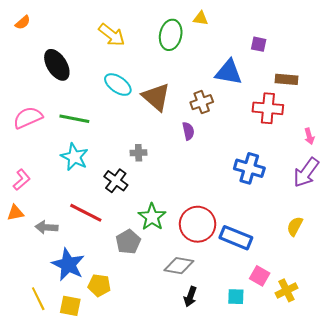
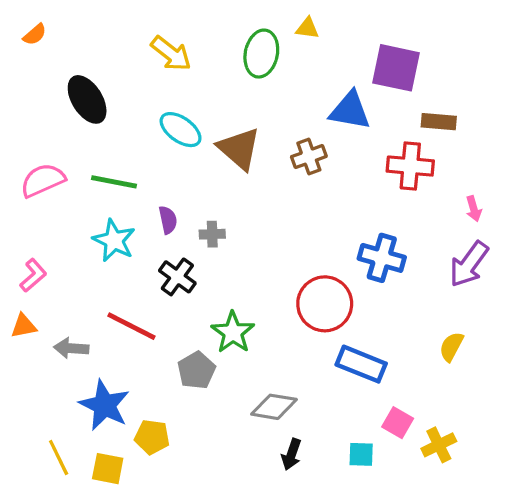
purple square: (259, 44) -> (396, 68), size x2.0
purple semicircle: (188, 131) -> (168, 220), moved
red circle: (198, 224) -> (325, 304), moved

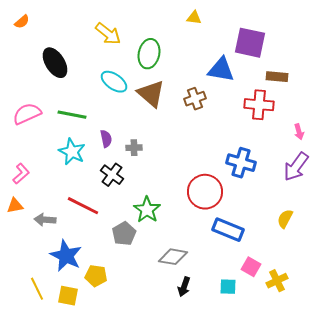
green ellipse: (261, 54) -> (149, 54), moved

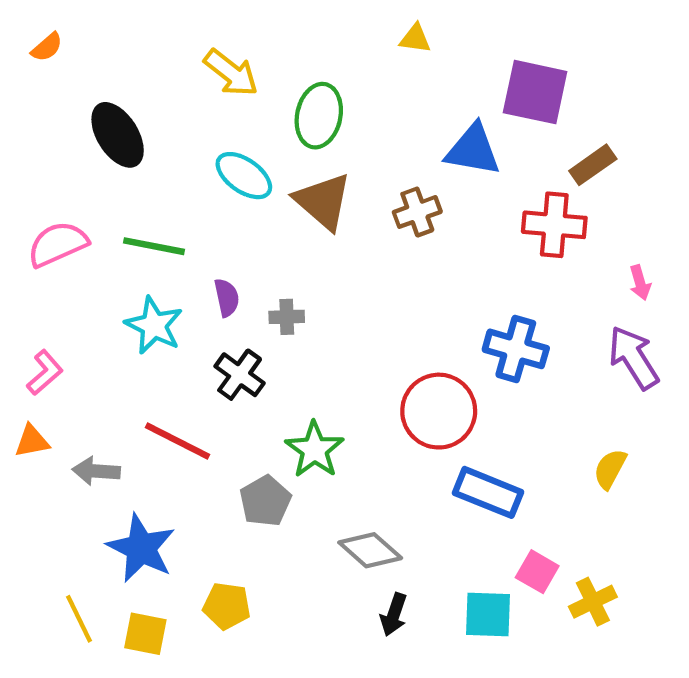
brown rectangle: (277, 77) -> (593, 165), turned -40
purple arrow: (296, 167) -> (634, 358), turned 112
gray diamond: (173, 257) -> (370, 550), turned 32
yellow pentagon: (96, 276) -> (227, 606), moved
cyan square: (228, 287) -> (488, 614), size x1.4

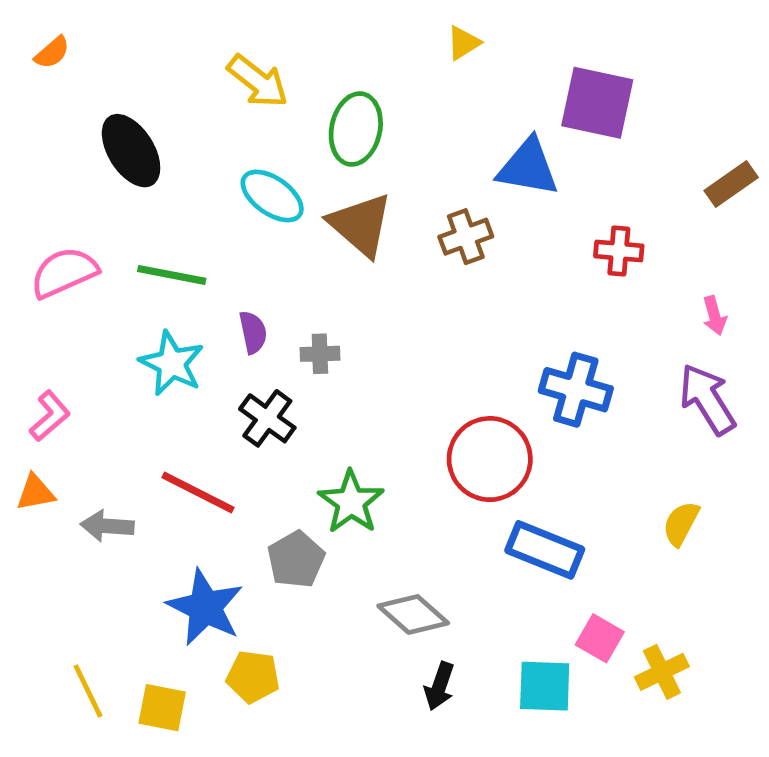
yellow triangle: (415, 39) -> (463, 43), turned -40
brown rectangle: (593, 165) -> (731, 184), moved
red cross: (554, 225) -> (619, 251), size x0.7
blue star: (141, 548) -> (205, 607), moved

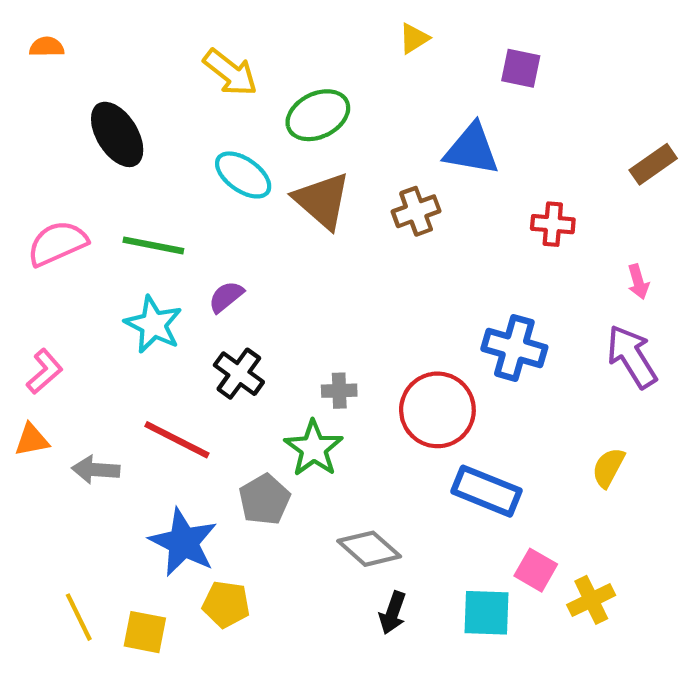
orange semicircle: (52, 53) -> (47, 47), turned -140
purple square: (597, 103) -> (521, 68), moved, size x0.6
green ellipse: (356, 129) -> (318, 115), turned 52
purple semicircle: (253, 332) -> (226, 297), turned -117
gray cross: (320, 354) -> (339, 391), moved

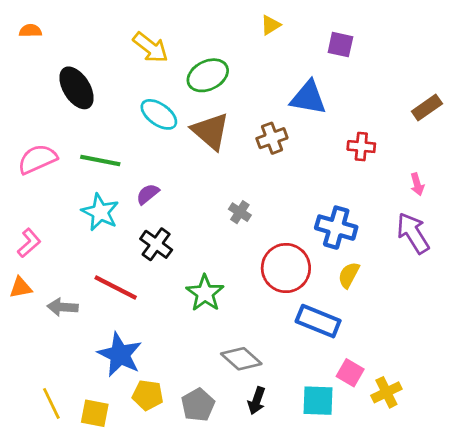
gray cross: (339, 391) -> (240, 212), moved, turned 35
yellow semicircle: (608, 468) -> (349, 275), moved
gray pentagon: (264, 500) -> (198, 405), moved

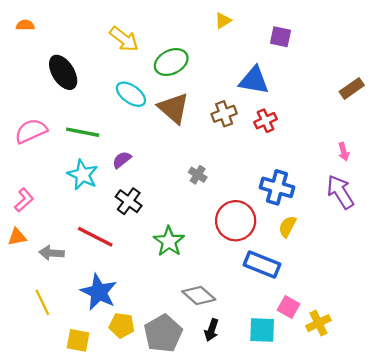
red cross: (361, 147) -> (266, 121), moved, turned -30
yellow line: (51, 403) -> (42, 302), moved
gray pentagon: (198, 405) -> (163, 333), size x1.4

